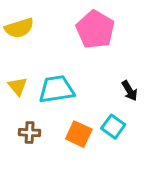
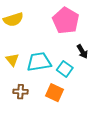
black arrow: (130, 91) -> (82, 51), moved
cyan square: (113, 127) -> (65, 69), moved

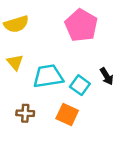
black arrow: (82, 51) -> (107, 76), moved
yellow triangle: (12, 60) -> (15, 62), moved

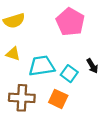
yellow triangle: (15, 62) -> (13, 54), turned -32
brown cross: (25, 113) -> (22, 98), size x1.6

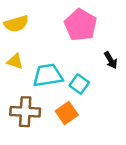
black arrow: (92, 66) -> (111, 60), moved
orange square: (58, 99) -> (67, 113), turned 30

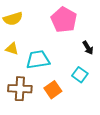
cyan square: (79, 84) -> (80, 75), moved

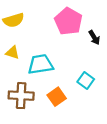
black arrow: (88, 48) -> (94, 37), moved

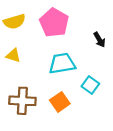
pink pentagon: (68, 21) -> (54, 23), moved
cyan trapezoid: (40, 64) -> (62, 63), moved

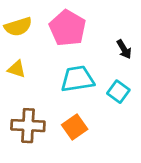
cyan square: (90, 85) -> (118, 92), moved

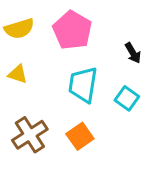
cyan trapezoid: (77, 79) -> (83, 85), turned -72
brown cross: (28, 126) -> (30, 135), turned -36

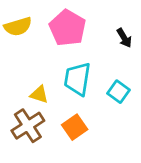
black arrow: (133, 53) -> (124, 38), moved
yellow triangle: (18, 74) -> (39, 94), moved

